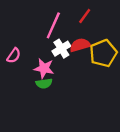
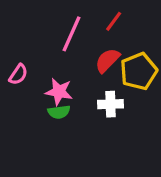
red semicircle: (80, 45) -> (107, 60), turned -30
white cross: (61, 49) -> (111, 104), moved, turned 30

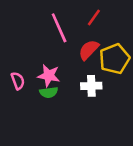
pink line: (71, 34) -> (59, 28), turned -48
pink semicircle: (18, 74) -> (18, 81), moved, turned -54

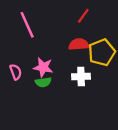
pink line: (59, 28) -> (27, 25), moved
red semicircle: (89, 50) -> (79, 44), turned 42

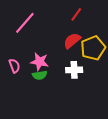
pink line: (27, 25) -> (25, 23), turned 65
red semicircle: (79, 44) -> (72, 41), turned -36

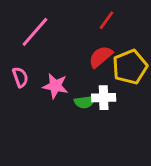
pink semicircle: (14, 66) -> (20, 77), moved
green semicircle: (40, 75) -> (85, 102), moved

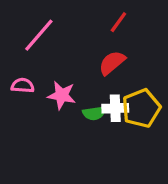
yellow pentagon: (130, 67) -> (141, 108), moved
pink semicircle: (20, 77) -> (23, 85), turned -66

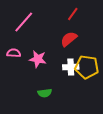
yellow pentagon: (141, 108) -> (87, 67), turned 30
green semicircle: (94, 113) -> (45, 93), moved

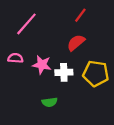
white cross: (71, 67) -> (64, 72), moved

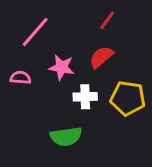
pink star: (42, 65) -> (62, 67), moved
green semicircle: (50, 102) -> (66, 136), size x1.5

